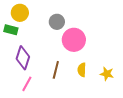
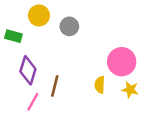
yellow circle: (20, 13) -> (39, 15), moved
pink circle: (74, 40) -> (122, 62), moved
brown line: (56, 70) -> (55, 86), moved

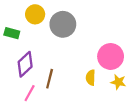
gray circle: (69, 26) -> (63, 24), size x1.5
purple diamond: (28, 70) -> (25, 64), turned 30

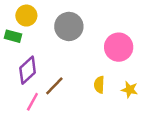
yellow circle: (35, 14) -> (26, 16), moved
pink circle: (111, 56) -> (119, 47), moved
brown line: (50, 79) -> (54, 86), turned 30

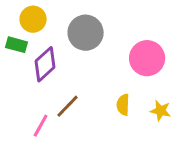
purple diamond: (28, 70) -> (45, 64), moved

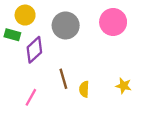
pink circle: (147, 58) -> (113, 22), moved
yellow semicircle: (123, 105) -> (84, 89), moved
brown line: (68, 106) -> (63, 79), moved, turned -60

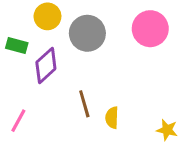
yellow circle: (25, 15) -> (47, 16), moved
yellow star: (124, 86) -> (167, 130), moved
pink line: (31, 97) -> (18, 121), moved

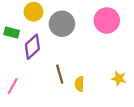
yellow star: (167, 130) -> (119, 78), moved

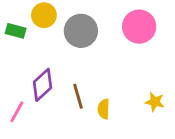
green rectangle: (12, 32) -> (16, 31), moved
purple diamond: (32, 47) -> (43, 85), moved

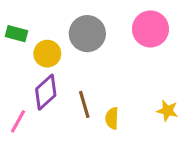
yellow circle: (44, 15) -> (47, 54), moved

